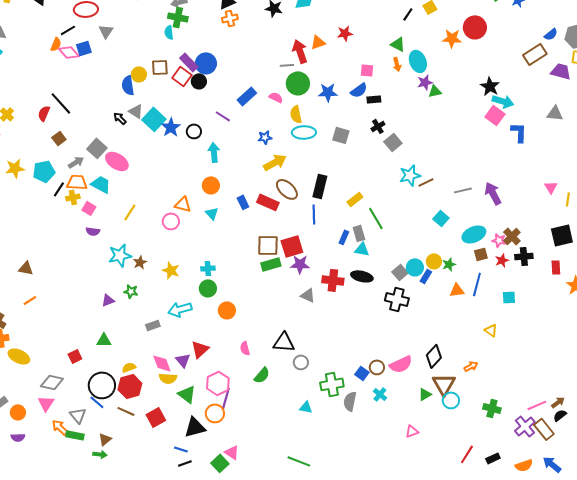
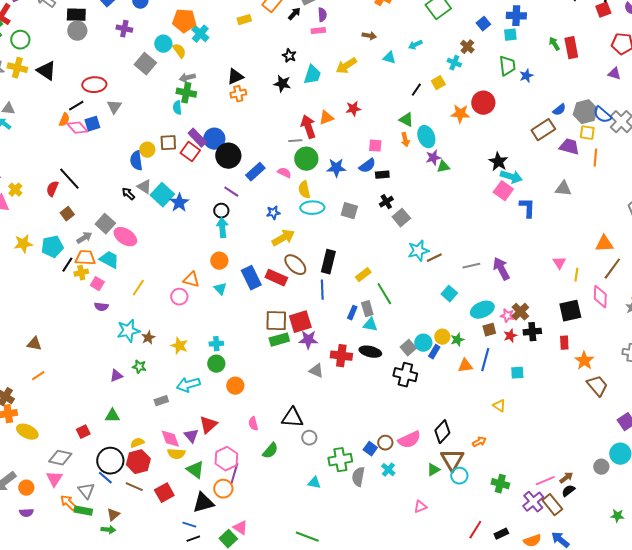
black circle: (199, 81) -> (228, 156), moved, size x1.6
black circle: (194, 131) -> (221, 211), moved
blue rectangle: (243, 202) -> (251, 278), size x1.6

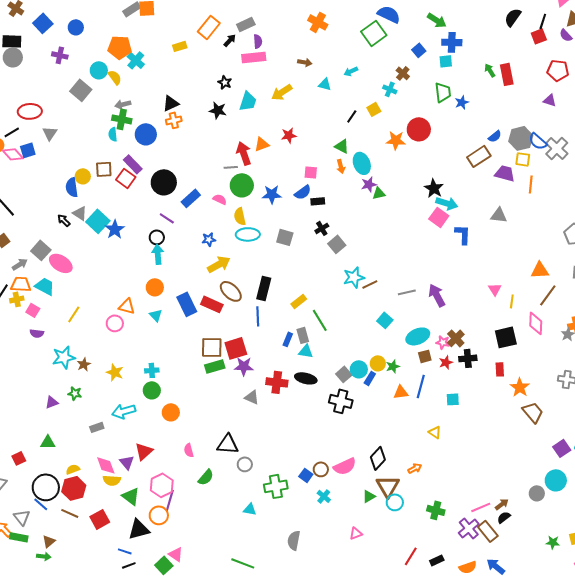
pink rectangle: (318, 31) -> (254, 57), size x1.6
blue circle: (214, 139) -> (146, 134), moved
gray semicircle: (358, 477) -> (294, 540), moved

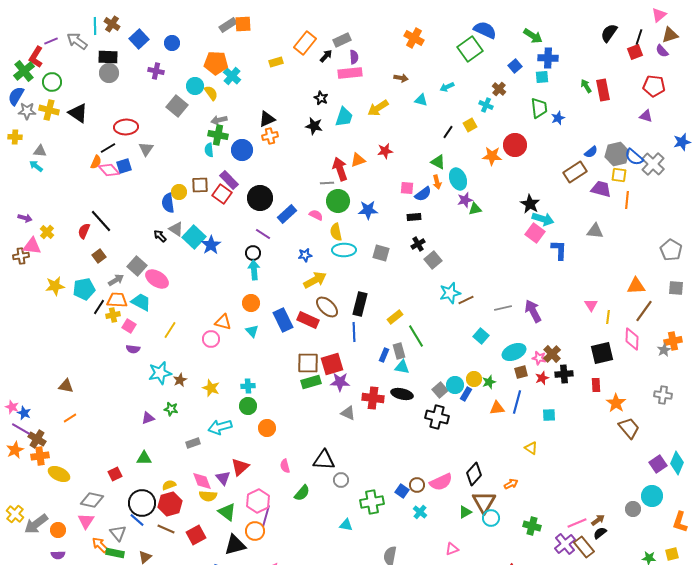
blue semicircle: (303, 192) -> (423, 194), moved

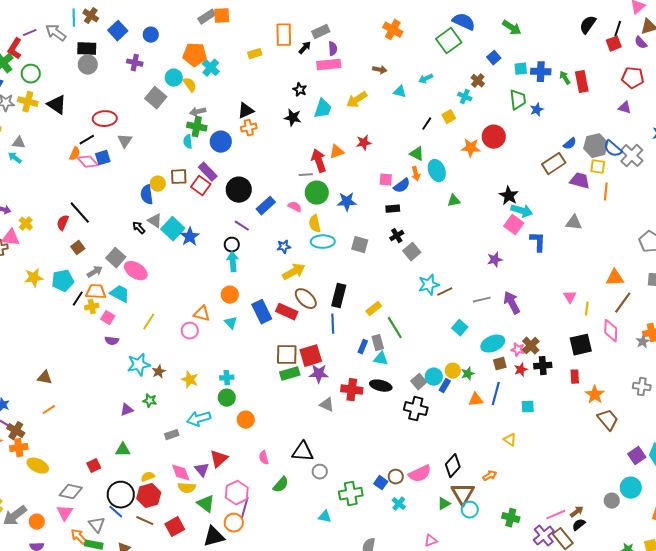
orange rectangle: (305, 43) -> (284, 35), turned -40
blue cross: (548, 58) -> (541, 72), moved
purple star: (465, 200) -> (495, 260), moved

